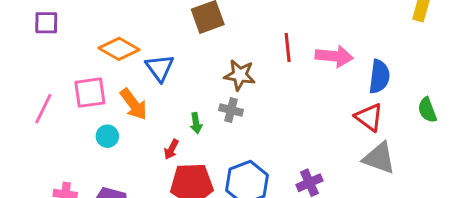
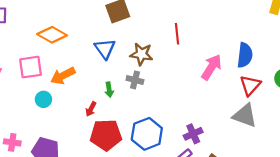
pink arrow: (334, 56) -> (211, 67), moved, turned -64
blue triangle: (160, 68) -> (105, 49), moved
orange arrow: (134, 104) -> (63, 76), turned 100
red triangle: (369, 117) -> (250, 85), moved, turned 35

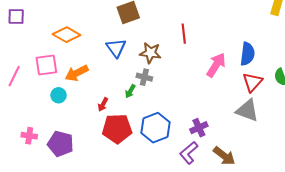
green arrow: (109, 90) -> (130, 91), moved, turned 40

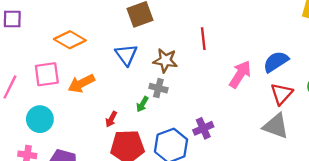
blue semicircle: (247, 54) -> (276, 62), turned -130
cyan circle: (59, 95) -> (40, 119), moved, size x1.5
purple cross: (199, 128) -> (203, 128), moved

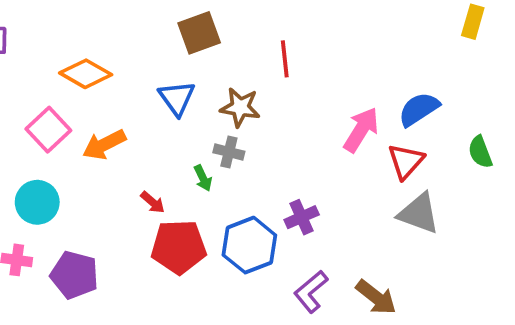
red line: (203, 39) -> (285, 59), moved
pink square: (47, 74) -> (48, 130), turned -35
red triangle: (282, 94) -> (406, 161), moved
green arrow: (142, 104) -> (203, 178), turned -56
red arrow: (111, 119) -> (153, 202), turned -77

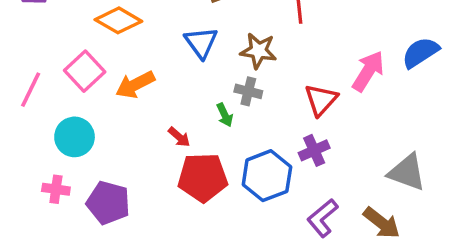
red triangle: (406, 161) -> (321, 100), moved
gray triangle: (419, 213) -> (407, 172), moved

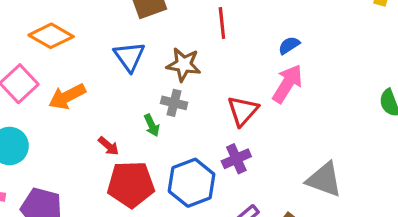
blue semicircle: (420, 53) -> (289, 45), moved, size x0.6

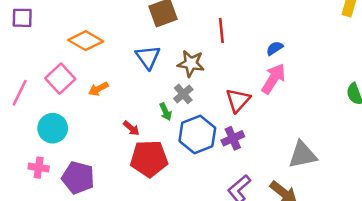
orange arrow: (67, 96) -> (98, 89), size x0.7
gray cross: (174, 103) -> (183, 94), turned 36
gray triangle: (324, 180) -> (303, 155), turned -32
blue hexagon: (192, 183) -> (197, 135), moved

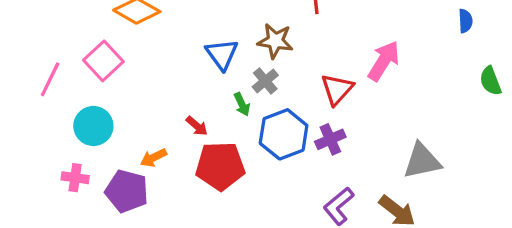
blue semicircle: (275, 48) -> (465, 21), moved, turned 120
blue triangle: (148, 57) -> (222, 54), moved
orange arrow: (98, 89) -> (153, 158), moved

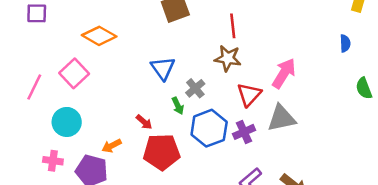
brown star: (275, 41) -> (228, 58), moved
gray triangle: (422, 161) -> (281, 118), moved

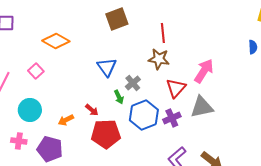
pink square: (74, 73) -> (36, 71), size x0.7
orange arrow: (112, 146) -> (66, 120), moved

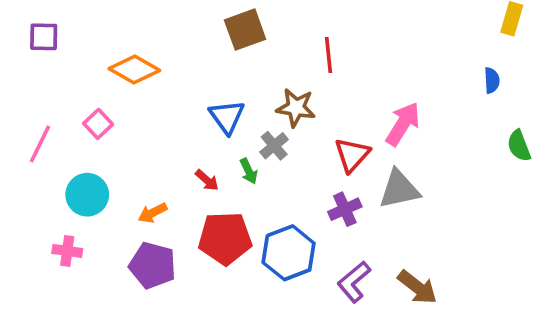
brown star: (159, 59) -> (296, 108), moved
red arrow: (92, 110) -> (207, 180), moved
blue hexagon: (144, 115) -> (289, 253), moved
purple pentagon: (50, 149) -> (153, 265), moved

